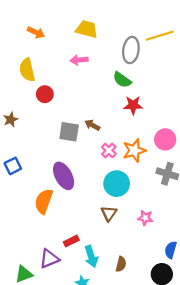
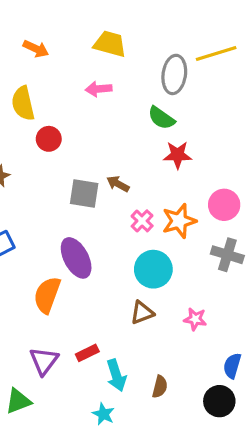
brown triangle: (109, 213) -> (142, 313), turned 35
purple triangle: (49, 259) -> (44, 361), moved, turned -30

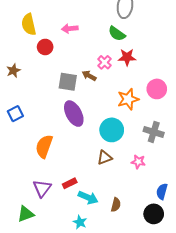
pink arrow: (99, 89) -> (70, 29), moved
pink cross: (142, 221) -> (105, 62), moved
gray cross: (227, 255) -> (154, 132), moved
purple ellipse: (76, 258) -> (74, 114), moved
cyan arrow: (116, 375) -> (88, 198), turned -48

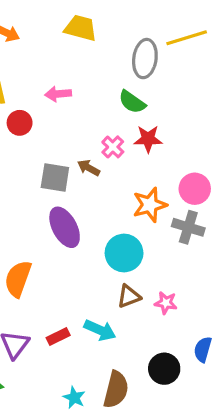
gray cross: (154, 132) -> (188, 227), moved
brown triangle: (105, 158) -> (129, 296), moved
cyan arrow: (88, 198) -> (100, 330), moved
brown semicircle: (116, 205) -> (116, 390), moved, size x1.6
black circle: (154, 214) -> (164, 369), moved

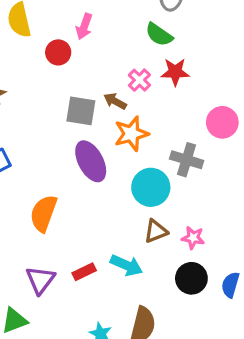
pink arrow: (58, 94) -> (84, 26), turned -65
red circle: (20, 123) -> (58, 52), moved
orange star: (150, 205) -> (131, 134), moved
gray cross: (188, 227) -> (187, 160), moved
black circle: (164, 369) -> (191, 278), moved

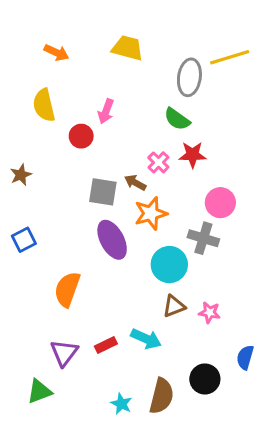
pink circle: (222, 122) -> (220, 203), moved
black circle: (191, 278) -> (205, 379), moved

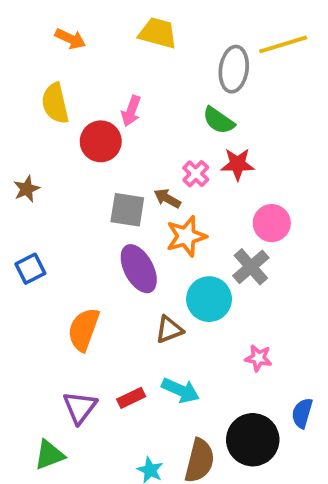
red circle: (81, 136) -> (101, 141), size x1.4
gray cross: (203, 238) -> (251, 267), turned 32
brown triangle: (174, 306) -> (169, 329), moved
black circle: (205, 379) -> (253, 440), size x1.4

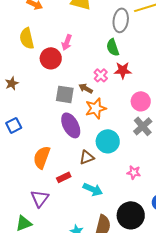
green semicircle: (219, 120) -> (113, 47), turned 36
gray cross: (251, 267) -> (143, 126), moved
red rectangle: (131, 398) -> (64, 177), moved

